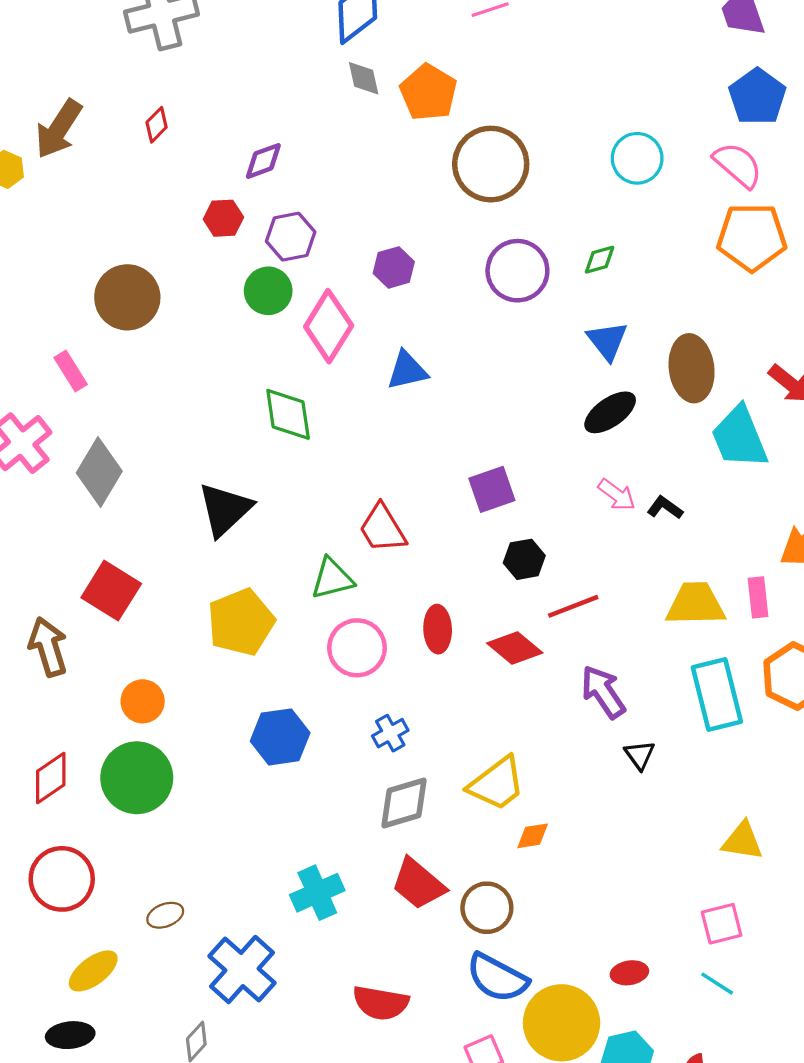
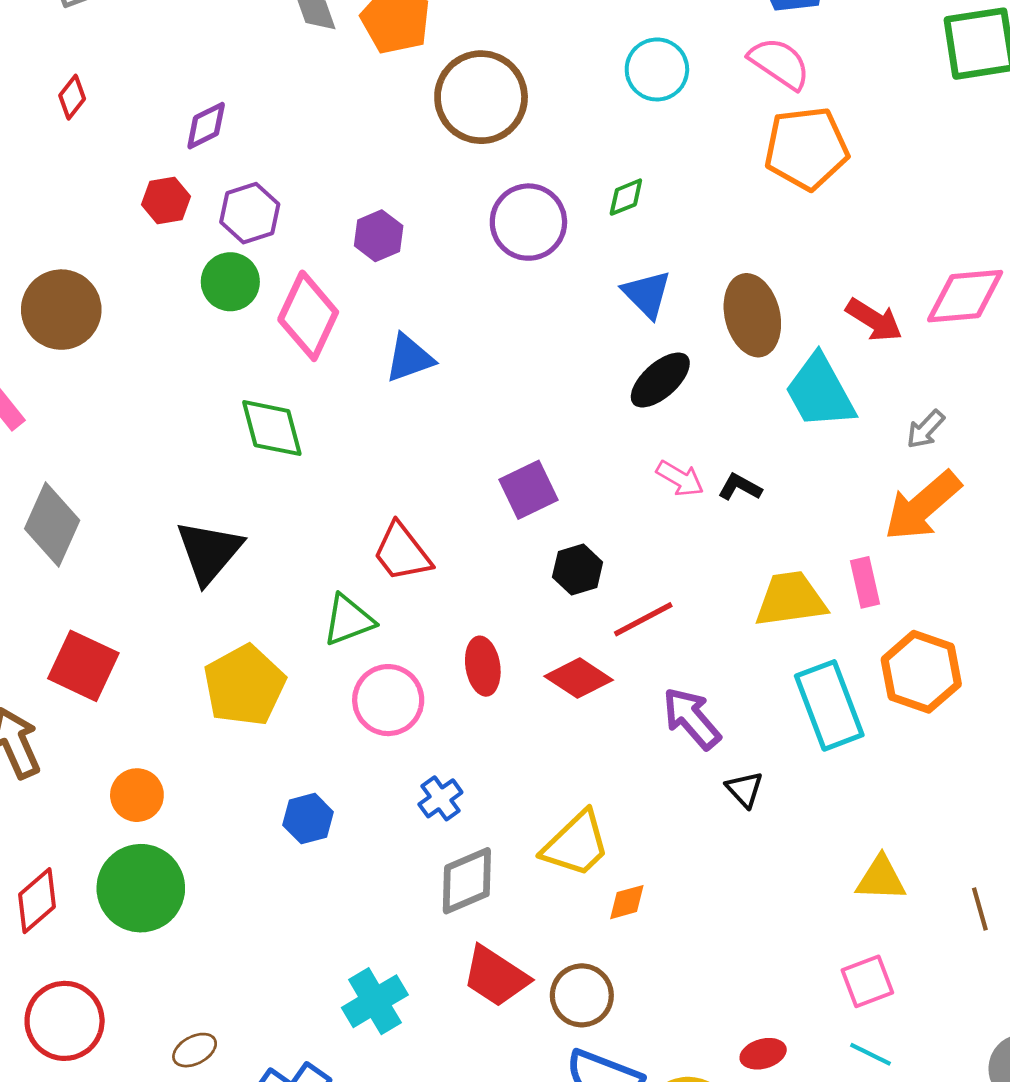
blue hexagon: (280, 737) -> (308, 819), size x0.7

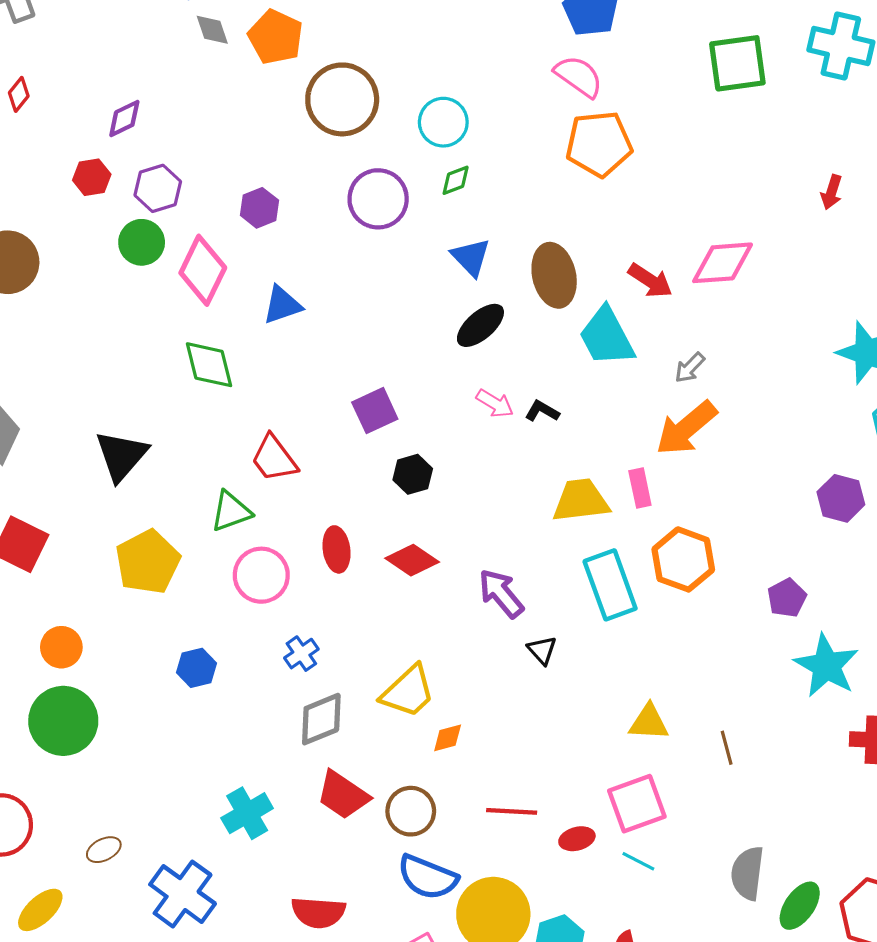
cyan circle: (657, 69) -> (443, 122), moved
green diamond: (272, 428) -> (209, 365), moved
red line: (643, 619) -> (512, 811), moved, turned 30
pink square: (867, 981) -> (637, 804), size x1.4
red ellipse: (763, 1054) -> (577, 839), moved

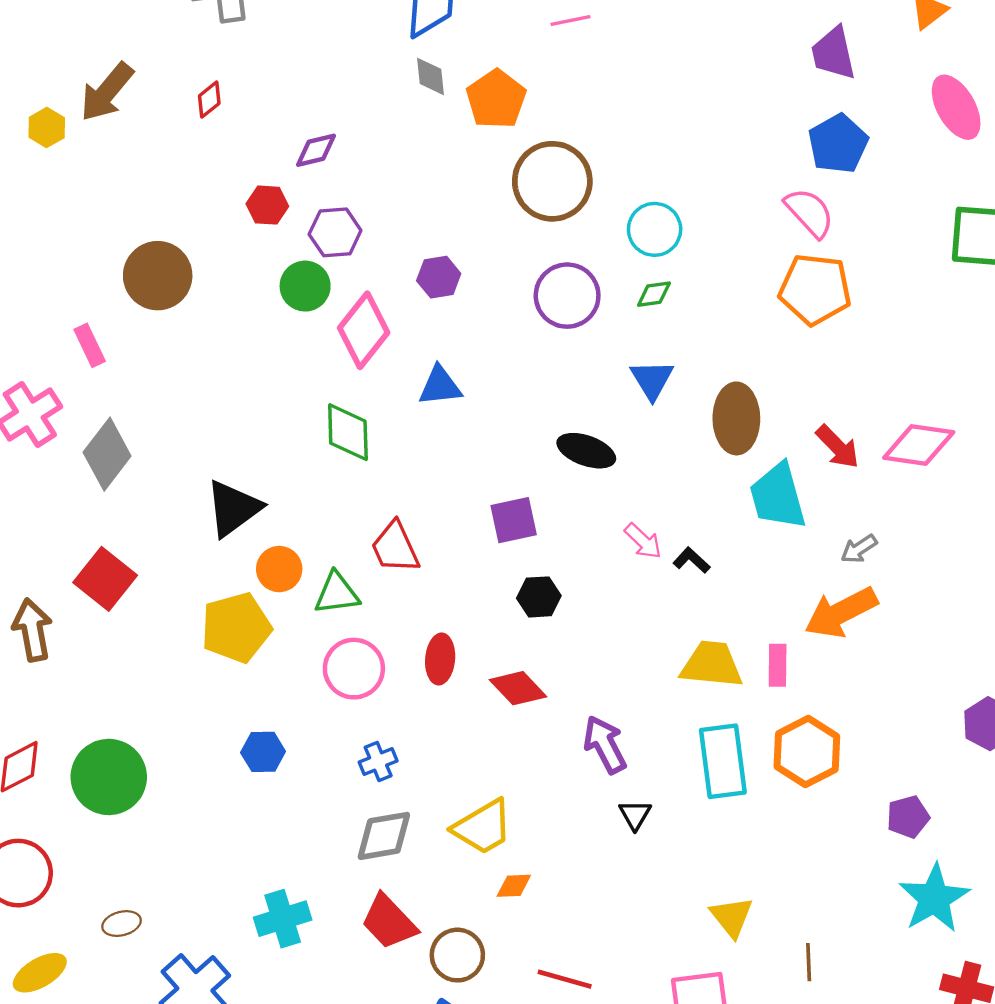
black ellipse: (480, 325) -> (586, 451), moved, turned 48
orange circle: (61, 647) -> (279, 569), moved
yellow triangle: (649, 722) -> (732, 917), turned 36

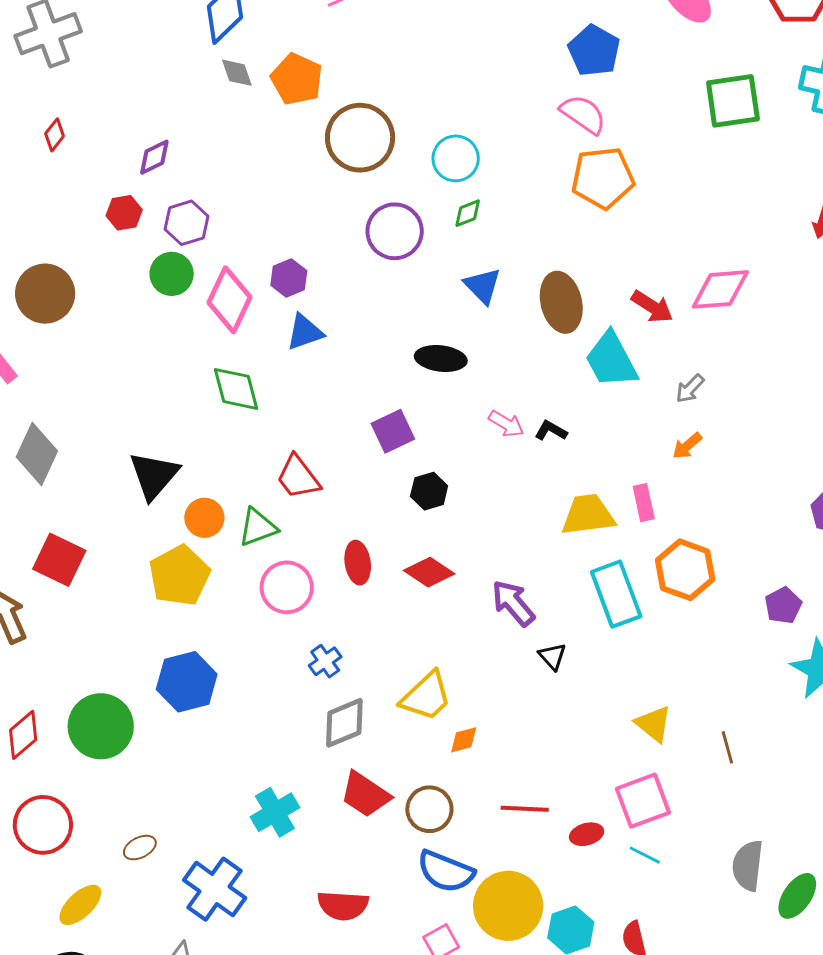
purple hexagon: (439, 277) -> (289, 278), moved
orange arrow: (841, 612) -> (687, 446), size x0.5
blue hexagon: (263, 752) -> (187, 682), moved, size x1.6

